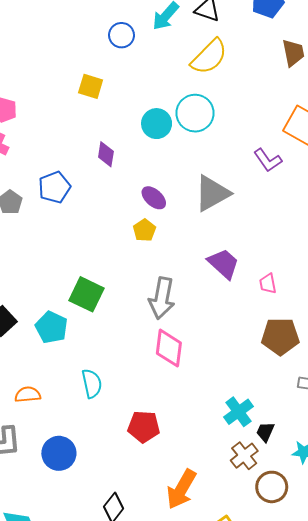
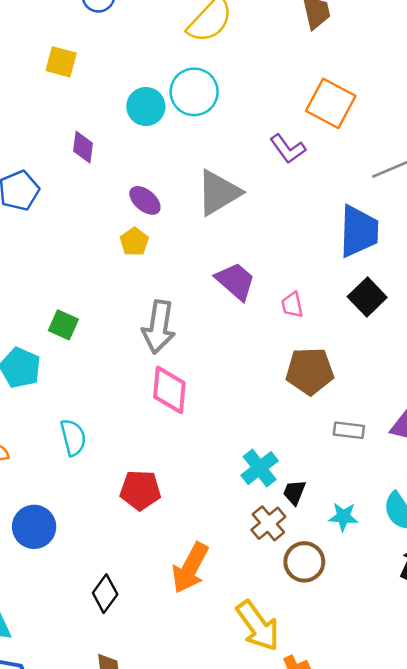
green square: (87, 294) -> (63, 325), size x0.7

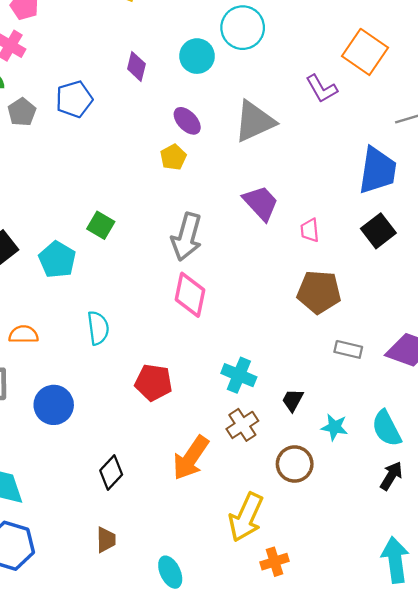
cyan circle: (146, 107) -> (197, 56), moved
cyan cross: (260, 468) -> (239, 375), moved, turned -36
brown cross: (268, 523) -> (242, 425), moved
yellow arrow: (258, 626) -> (246, 517), turned 54

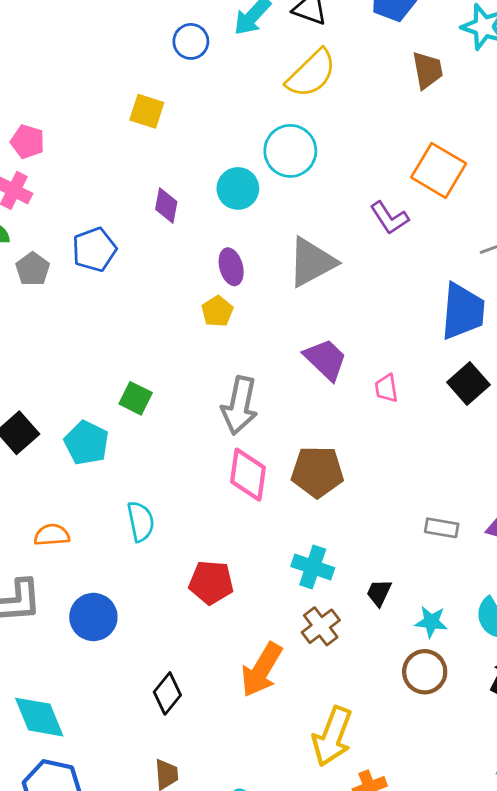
purple ellipse: (187, 121) -> (231, 267), turned 32
brown pentagon: (319, 292) -> (317, 472), moved
brown circle: (295, 464) -> (425, 672), moved

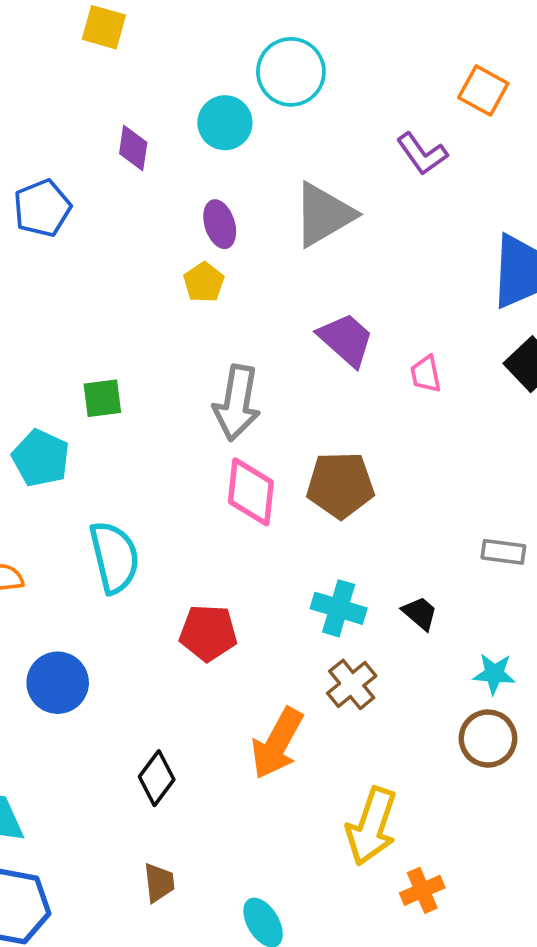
orange square: (439, 170) -> (483, 90), size x0.7
green square: (136, 398) -> (102, 398), turned -32
cyan semicircle: (141, 521) -> (114, 557), size x1.4
black trapezoid: (379, 593) -> (420, 613), moved, turned 108

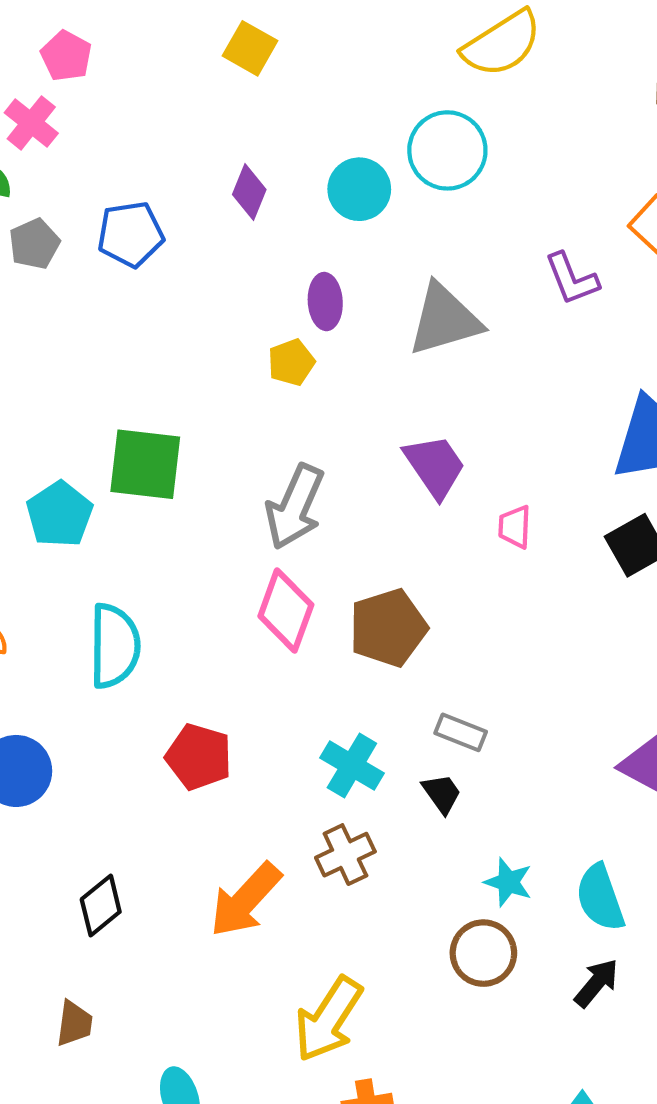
green square: (102, 398) -> (145, 464), size x1.6
brown pentagon: (340, 485) -> (388, 628), turned -30
gray rectangle: (503, 552) -> (461, 732), moved

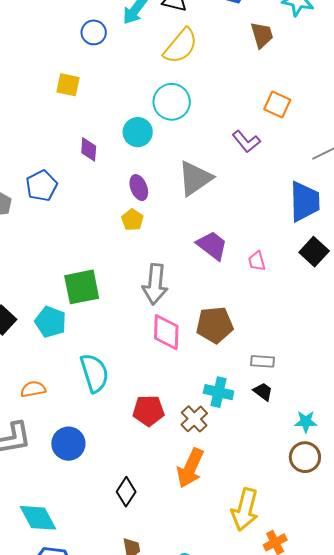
brown pentagon: (388, 628) -> (215, 325), turned 30
brown cross: (345, 855) -> (194, 419), moved

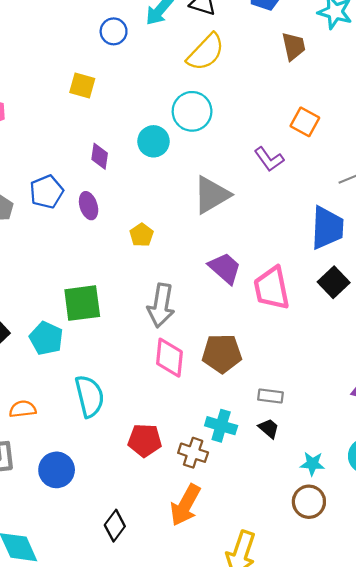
purple ellipse: (139, 188) -> (89, 206), moved
pink trapezoid: (257, 261) -> (272, 288), size x2.0
brown cross: (194, 419) -> (193, 453), turned -32

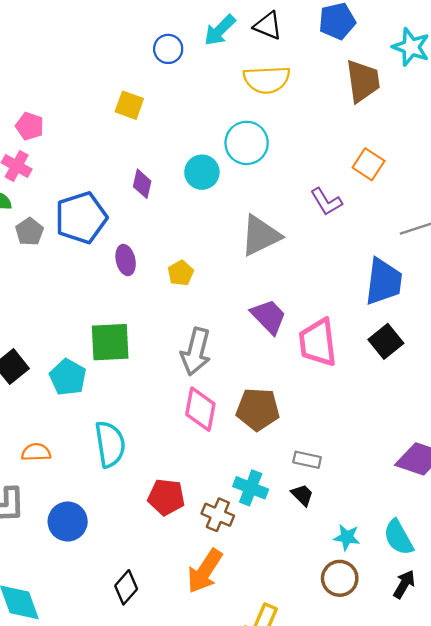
brown trapezoid: (294, 46) -> (363, 81), size x1.4
yellow semicircle: (206, 52) -> (267, 80), turned 39
blue pentagon: (47, 192) -> (81, 218), size x1.4
purple ellipse: (89, 206) -> (126, 260), moved

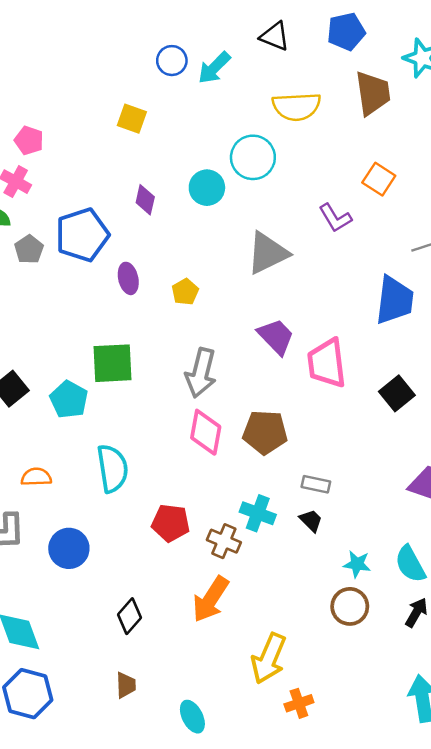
cyan arrow: (220, 30) -> (214, 68), moved
yellow semicircle: (267, 80) -> (296, 107), moved
black square: (386, 341) -> (397, 393), moved

